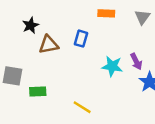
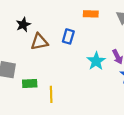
cyan star: (112, 66) -> (96, 61), turned 30
yellow line: (82, 107) -> (51, 94), moved, turned 56

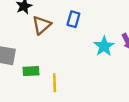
brown triangle: (39, 42) -> (42, 25), turned -30

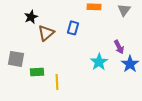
cyan star: (104, 46) -> (99, 62), moved

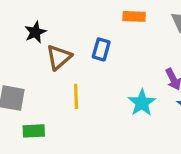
green rectangle: (37, 72) -> (34, 131), moved
yellow line: (57, 82) -> (76, 96), moved

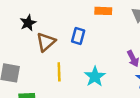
cyan star: (142, 103) -> (95, 77), moved

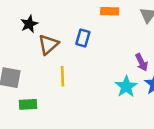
cyan star: (95, 77) -> (126, 87), moved

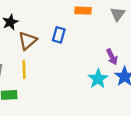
yellow line: (62, 76) -> (24, 70), moved

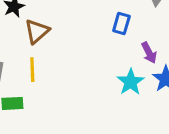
blue rectangle: (59, 35) -> (121, 24), moved

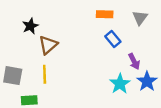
blue rectangle: (121, 24) -> (113, 39), turned -56

